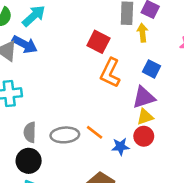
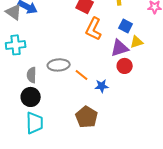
yellow triangle: (145, 117) -> (137, 42), moved
gray ellipse: (65, 135) -> (59, 65), moved
red circle: (144, 136) -> (125, 66), moved

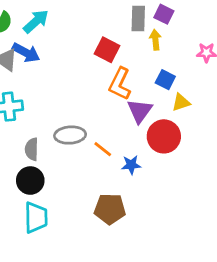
purple triangle: (120, 48) -> (140, 111), moved, turned -36
red circle: (125, 66) -> (164, 136), size x1.5
brown pentagon: (87, 117) -> (110, 209), turned -30

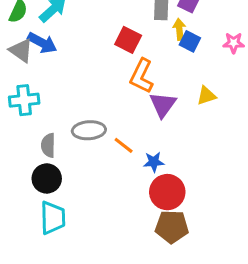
blue square: (165, 80) -> (190, 41), moved
red circle: (164, 136) -> (167, 192), moved
brown pentagon: (110, 209) -> (172, 227), moved

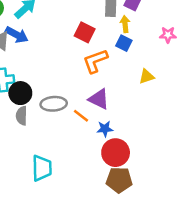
blue square: (190, 41) -> (124, 43), moved
orange L-shape: (142, 76) -> (95, 61), turned 44
purple triangle: (163, 105) -> (99, 99), moved, turned -40
black circle: (47, 178) -> (20, 93), moved
cyan trapezoid: (53, 218) -> (42, 168), moved

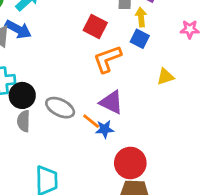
gray ellipse: (54, 104) -> (60, 108), turned 30
blue star: (105, 129) -> (105, 129), moved

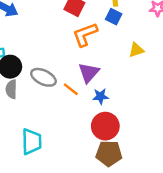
purple triangle: (111, 102) -> (89, 73), turned 45
blue star: (105, 129) -> (101, 96), moved

